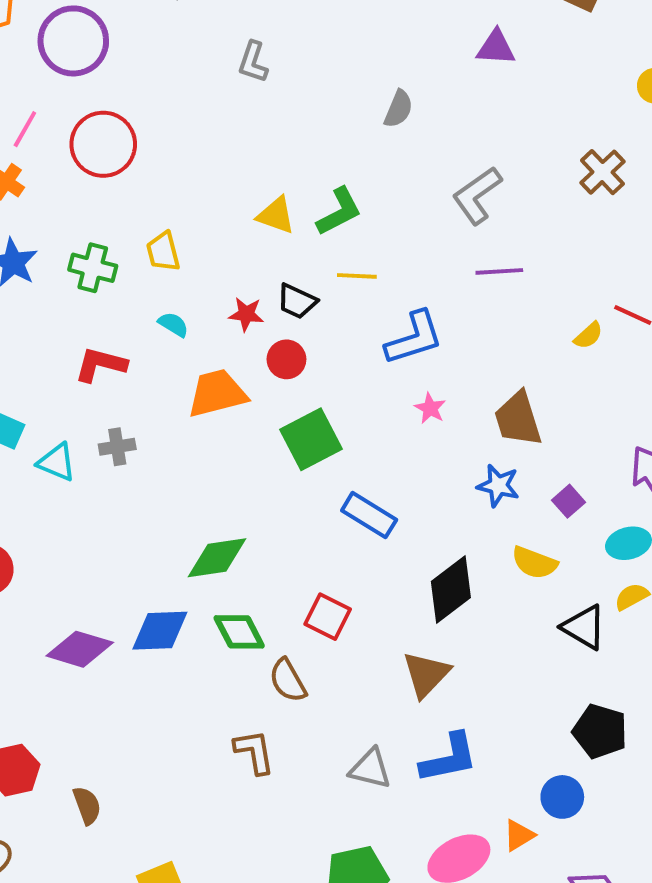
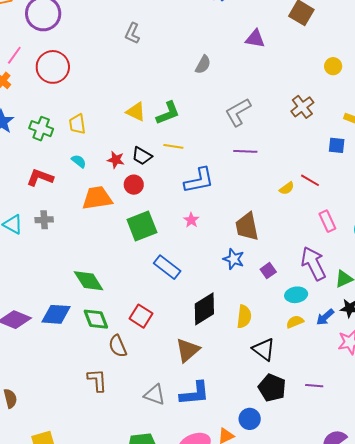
pink star: (430, 408) -> (191, 220), moved
green diamond: (217, 558) -> (89, 281), turned 60
yellow semicircle: (534, 563) -> (244, 317), moved, turned -110
black triangle: (584, 627) -> (264, 349), moved

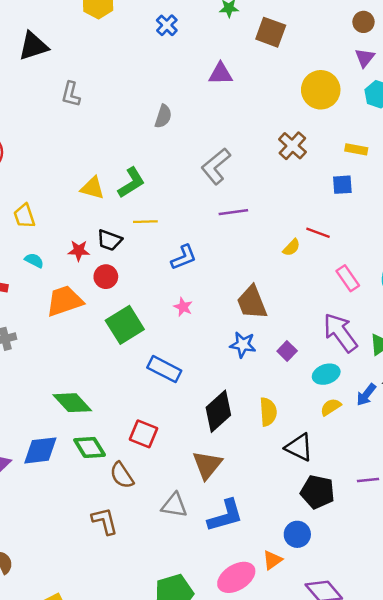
yellow circle: (333, 66) -> (321, 90), size x1.8
blue L-shape: (199, 180) -> (184, 257), size x0.7
gray triangle: (155, 395) -> (174, 505), moved

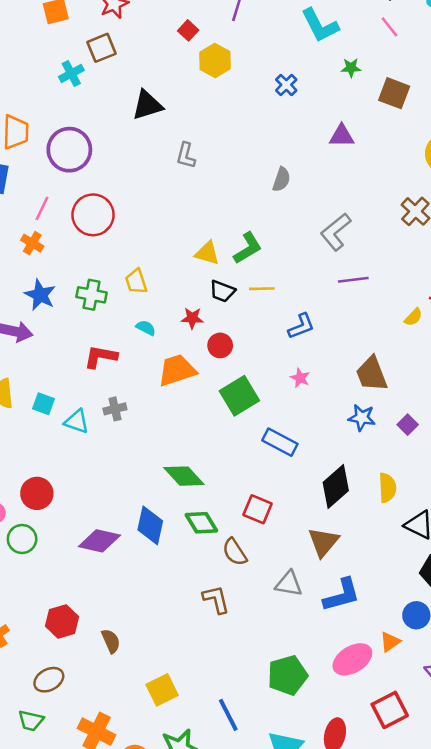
black trapezoid: (109, 240) -> (222, 291), moved
blue diamond: (40, 450) -> (150, 525), turned -72

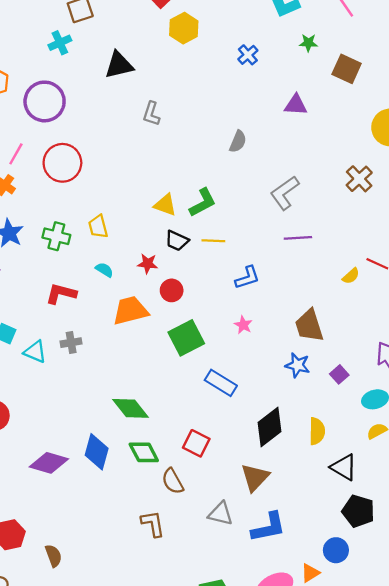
cyan cross: (71, 74) -> (60, 43), moved

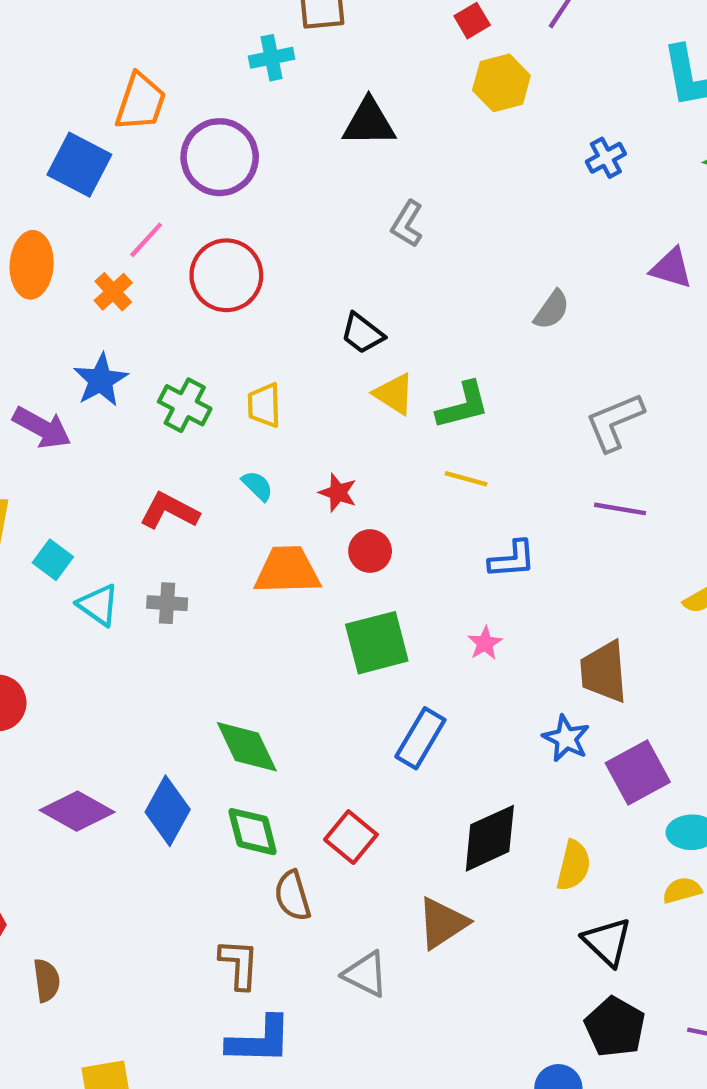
black trapezoid: (177, 241) -> (362, 333), moved
purple square: (339, 374) -> (638, 772), size x1.8
blue rectangle: (221, 383) -> (420, 738), turned 76
blue L-shape: (269, 527) -> (259, 1040), moved

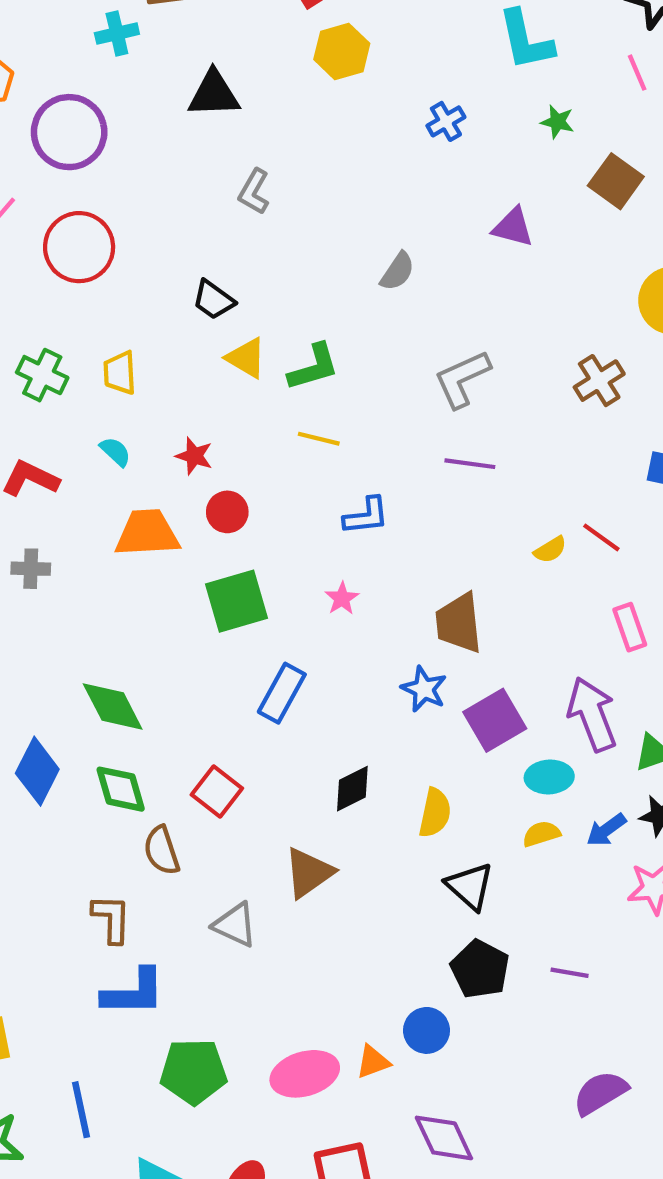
black diamond: (490, 838) -> (352, 789), size x0.7

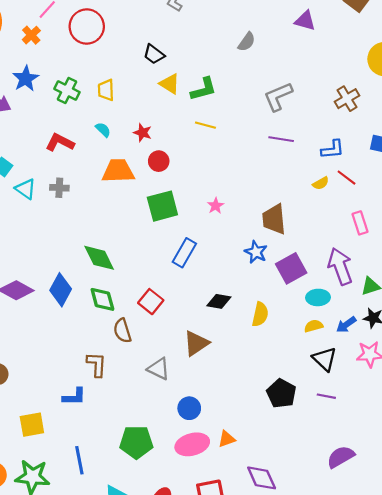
blue L-shape: (366, 516) -> (333, 149), moved
black diamond: (352, 789) -> (219, 301), turned 35
black triangle: (470, 886) -> (325, 359), moved
blue L-shape: (134, 992) -> (74, 397), moved, size x0.7
blue circle: (427, 1030) -> (189, 408), moved

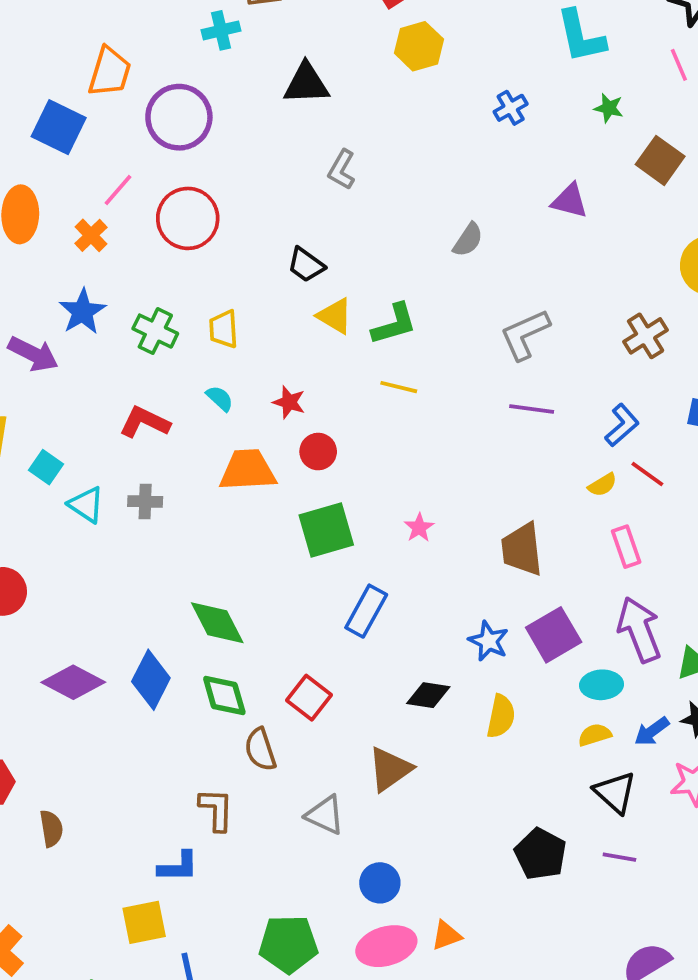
blue L-shape: (333, 149) -> (622, 425), turned -35
pink rectangle: (360, 223) -> (626, 547), moved
blue star: (256, 252) -> (489, 641), moved
yellow square: (32, 425) -> (144, 922), moved

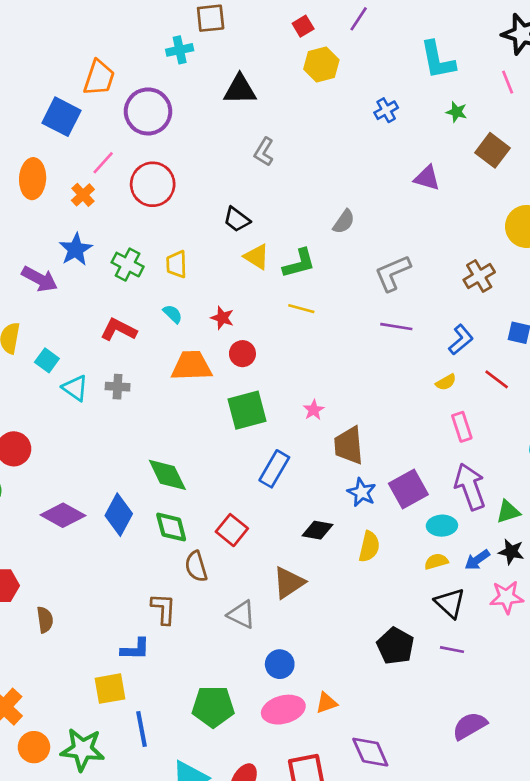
gray semicircle: (468, 240) -> (344, 222), moved
red line: (647, 474) -> (497, 379), moved
brown trapezoid: (522, 549) -> (349, 445), moved

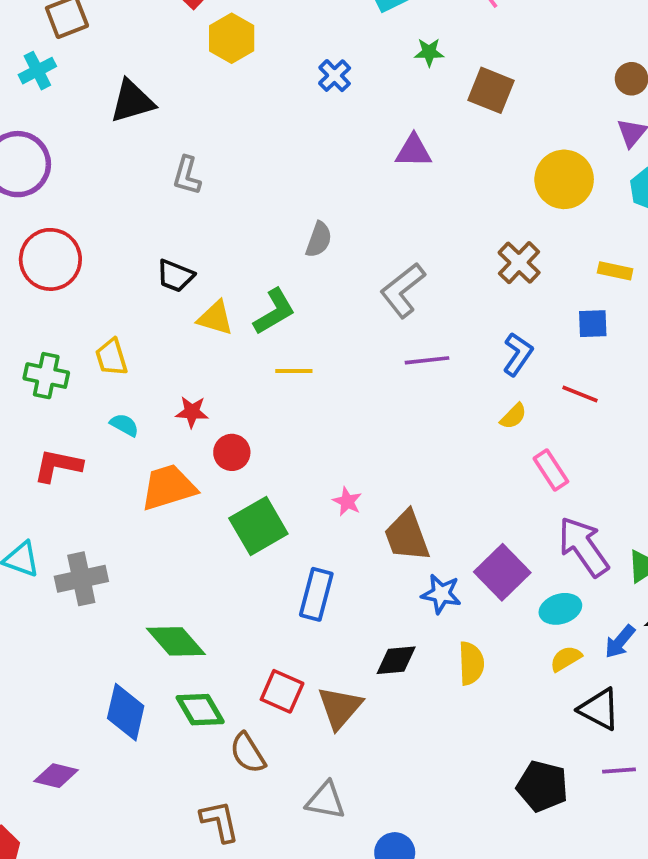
gray cross: (118, 387) -> (81, 579), moved, size x1.5
purple diamond: (63, 515) -> (56, 776), moved, size x0.7
brown triangle: (289, 583) -> (340, 707), moved

